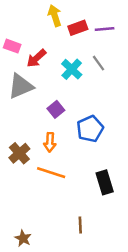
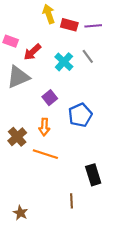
red rectangle: (78, 28) -> (69, 25), turned 35
black rectangle: (105, 182) -> (93, 175), moved

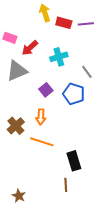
gray line: (88, 56) -> (87, 72), moved
cyan cross: (64, 62) -> (59, 57), turned 30
blue pentagon: (80, 115) -> (74, 94), moved, turned -30
black rectangle: (93, 175) -> (74, 161), moved

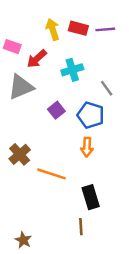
yellow arrow: (45, 13) -> (53, 29), moved
orange arrow: (41, 117) -> (87, 147), moved

